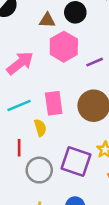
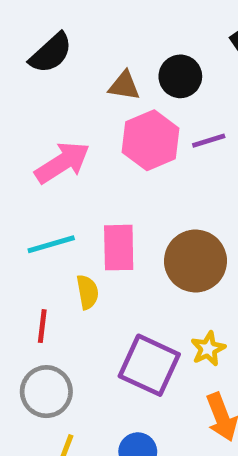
purple line: (95, 62) -> (209, 141), moved
gray circle: (39, 170) -> (46, 392), moved

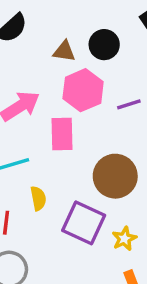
purple line: (209, 141) -> (129, 104), moved
pink rectangle: (119, 248) -> (62, 134), moved
purple square: (149, 365) -> (84, 223), moved

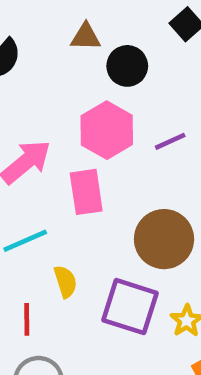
brown triangle: (64, 51) -> (86, 37), moved

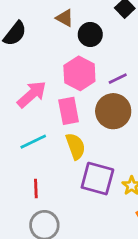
brown triangle: (86, 37) -> (65, 18), turned 30
brown circle: (164, 239) -> (113, 111), moved
yellow semicircle: (65, 282) -> (76, 146), moved, size x1.4

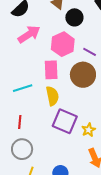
purple line: (118, 79) -> (90, 52), turned 48
pink arrow: (32, 94) -> (29, 34), moved

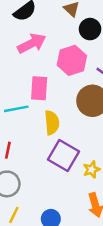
pink rectangle: (51, 70) -> (39, 88), moved

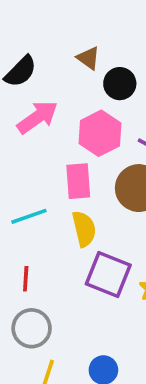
pink rectangle: (39, 88) -> (78, 181), moved

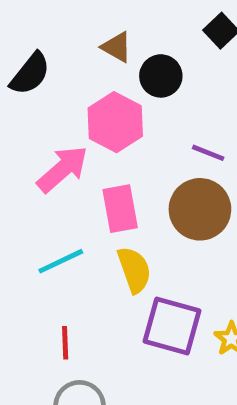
pink arrow: (37, 117) -> (63, 169), moved
pink hexagon: (100, 133) -> (115, 122), moved

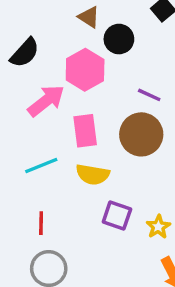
black semicircle: (30, 74) -> (25, 53), moved
yellow semicircle: (134, 270) -> (93, 174), turned 116
purple square: (172, 326) -> (117, 216), size x0.7

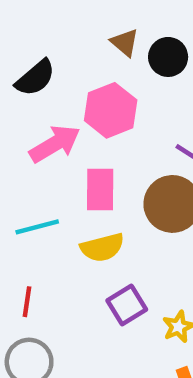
black circle: (119, 39) -> (168, 57), moved
yellow semicircle: (93, 174) -> (102, 247), turned -32
purple square: (117, 216) -> (127, 305), turned 32

